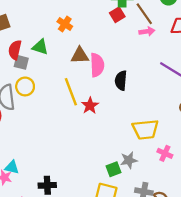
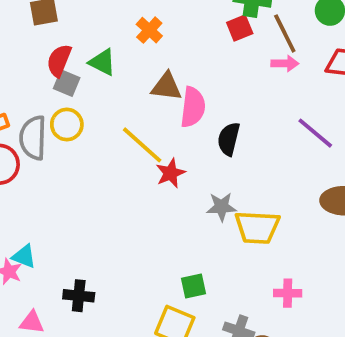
yellow line: (71, 92) -> (142, 145), turned -36
pink cross: (165, 153) -> (288, 293), moved, turned -32
gray star: (129, 160) -> (221, 207), moved

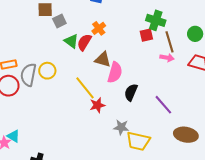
red semicircle: (59, 61) -> (84, 42), moved
gray square: (67, 83) -> (59, 21), moved, turned 32
purple line: (315, 133) -> (163, 105), moved

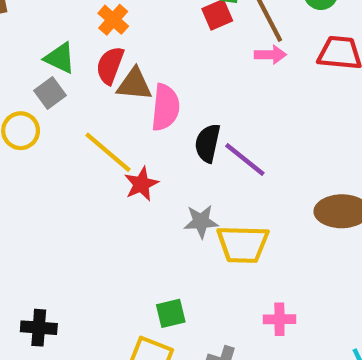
gray square: (59, 21) -> (50, 93), moved
red semicircle: (84, 42) -> (110, 65), moved
purple line: (163, 105) -> (245, 160), moved

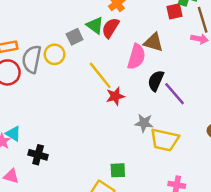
green triangle: (60, 58) -> (95, 25), moved
brown triangle: (134, 84) -> (153, 42), moved
black cross: (39, 328) -> (38, 155), moved

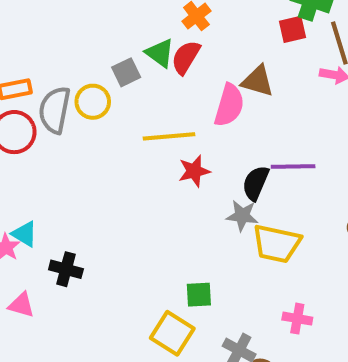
yellow line: (100, 75) -> (169, 136), turned -56
black semicircle: (156, 81) -> (256, 183), moved
purple line: (175, 94) -> (293, 167), turned -50

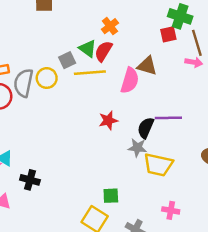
yellow line: (169, 136) -> (90, 73), moved

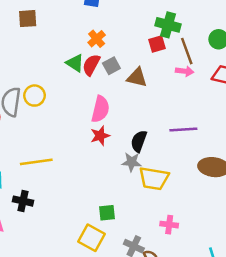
gray square: (67, 60) -> (111, 66), moved
yellow line: (90, 73) -> (36, 162), moved
pink semicircle: (130, 80) -> (100, 109), moved
purple line: (168, 118) -> (183, 130), moved

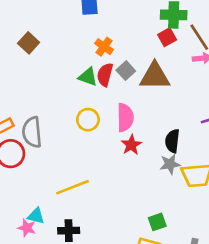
brown square: (28, 19) -> (29, 43), turned -30
brown triangle: (137, 77) -> (155, 76), size x1.4
yellow circle: (35, 96) -> (88, 120), moved

